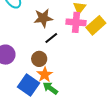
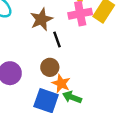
black line: (51, 38) -> (57, 40), turned -56

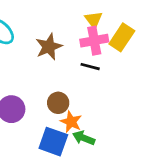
black line: (57, 40) -> (90, 67), moved, turned -56

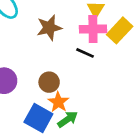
green arrow: (84, 138) -> (68, 119), turned 114

